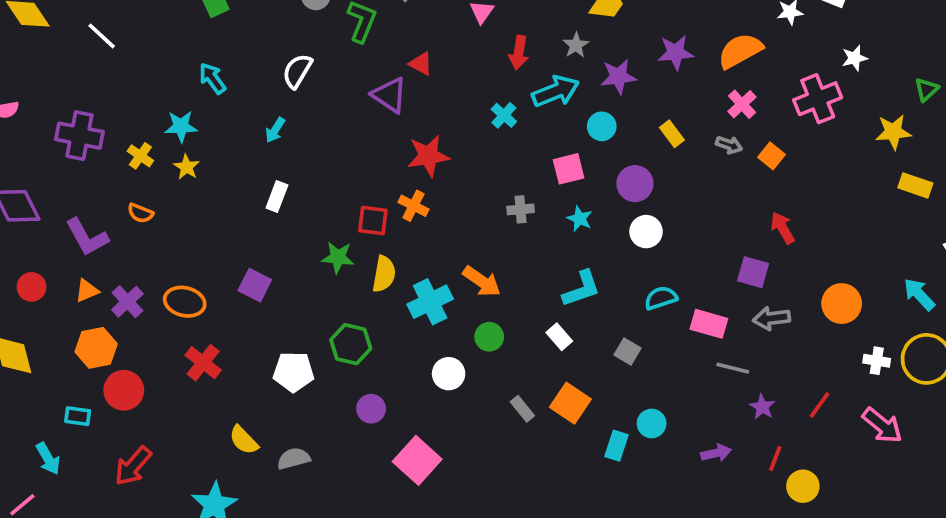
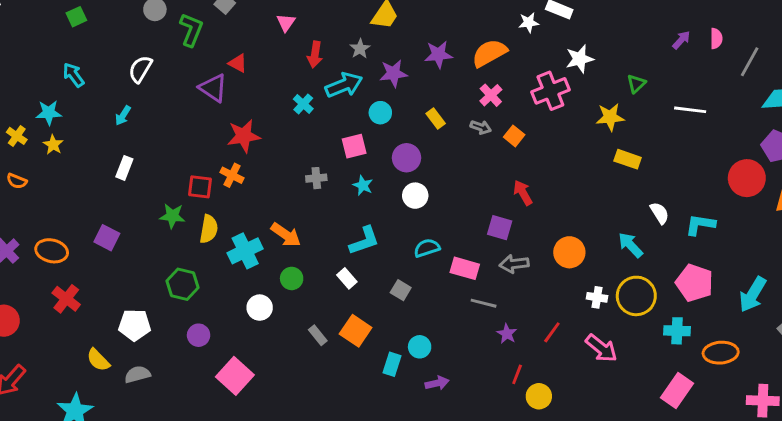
white star: (855, 58) -> (580, 59), size x1.4
white pentagon: (294, 372) -> (135, 325), moved
purple arrow: (716, 453) -> (437, 383), moved

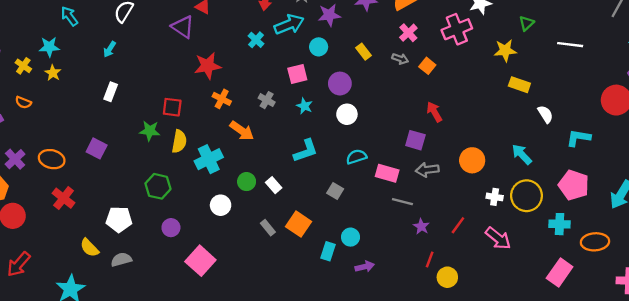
orange cross: (232, 175) -> (222, 99), moved
gray cross: (316, 178) -> (267, 100), turned 35
white semicircle: (660, 213) -> (545, 114), moved
orange arrow: (286, 235) -> (242, 131), moved
white rectangle: (347, 278) -> (274, 185), moved

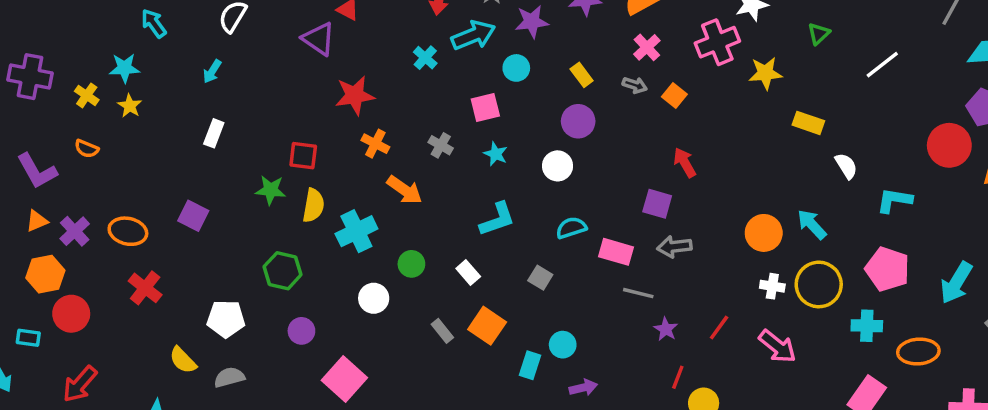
white line: (570, 45) -> (882, 65), turned -45
yellow star: (505, 50) -> (765, 73), moved
purple circle: (340, 84) -> (578, 121), moved
orange circle: (472, 160) -> (764, 233), moved
white rectangle: (274, 185) -> (468, 272), moved

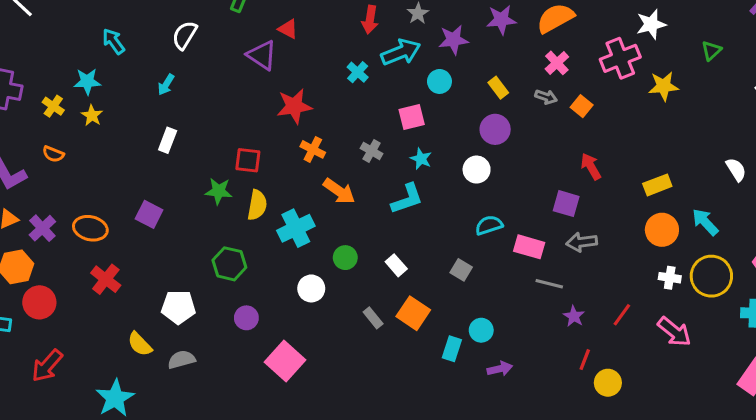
yellow rectangle: (808, 123) -> (657, 185), moved, turned -40
cyan L-shape: (497, 219) -> (407, 199), moved

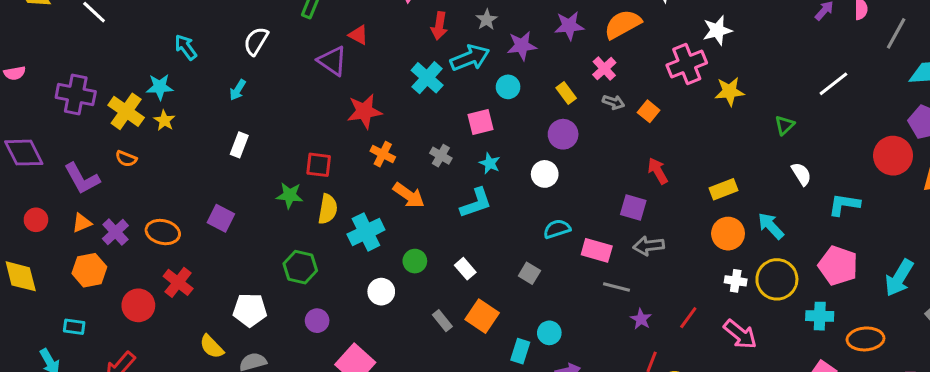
green triangle: (711, 51) -> (785, 125), moved
pink cross: (557, 63) -> (604, 69), moved
cyan cross: (358, 72) -> (427, 78), size x1.5
yellow cross: (53, 106) -> (126, 111), size x1.6
red circle: (39, 302) -> (138, 305), moved

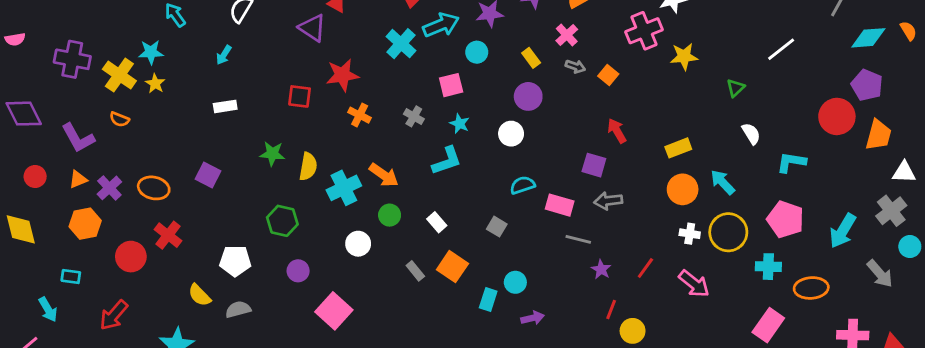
white rectangle: (239, 145) -> (225, 106), turned 60
red square: (319, 165) -> (300, 96), moved
orange arrow: (409, 195) -> (384, 175), moved

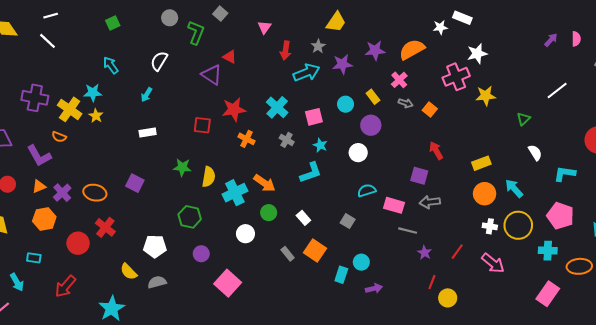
cyan cross: (401, 44) -> (277, 107), moved
cyan circle: (477, 52) -> (346, 104), moved
orange semicircle: (119, 119) -> (59, 137), moved

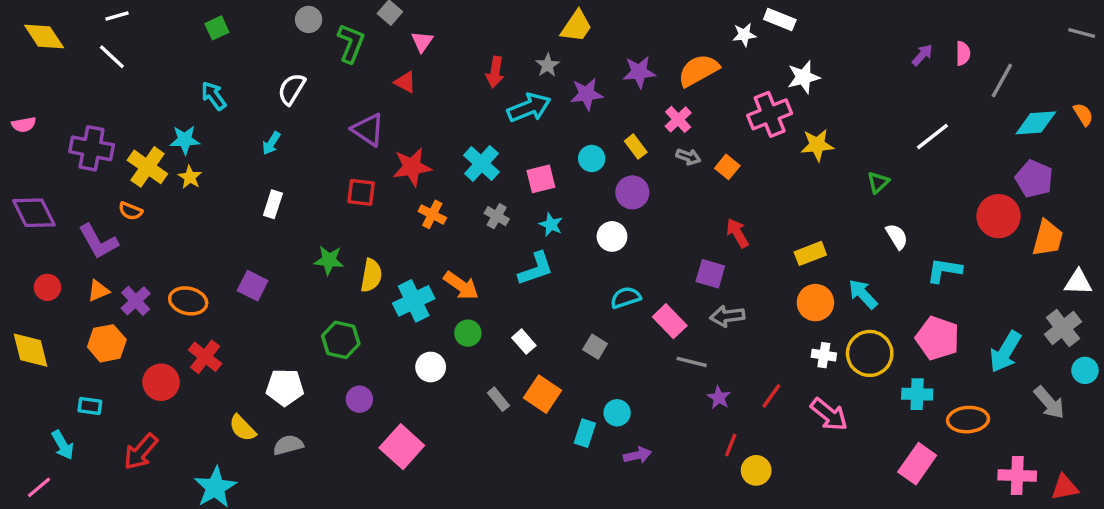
pink triangle: (264, 27) -> (422, 42), moved
purple triangle: (212, 75) -> (368, 130), moved
white rectangle: (148, 133) -> (273, 204), turned -63
pink rectangle: (394, 205) -> (670, 321), turned 30

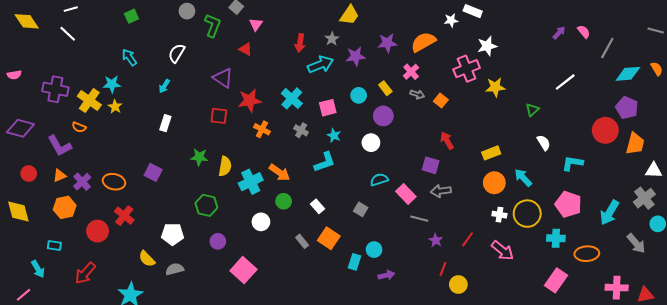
gray line: (1082, 33) -> (656, 31), moved
pink semicircle: (963, 53) -> (584, 32), turned -40
purple diamond: (34, 213) -> (20, 128), turned -48

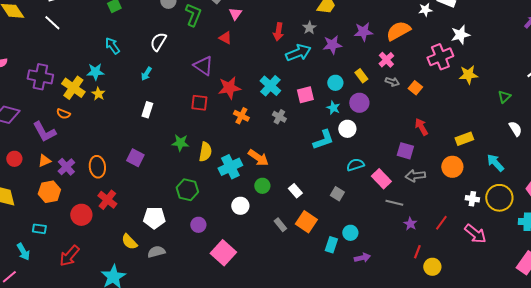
cyan star: (334, 135) -> (333, 108), moved
cyan L-shape: (325, 162) -> (323, 140), moved
orange ellipse: (114, 182) -> (97, 167), turned 70
orange circle: (494, 183) -> (452, 167), moved

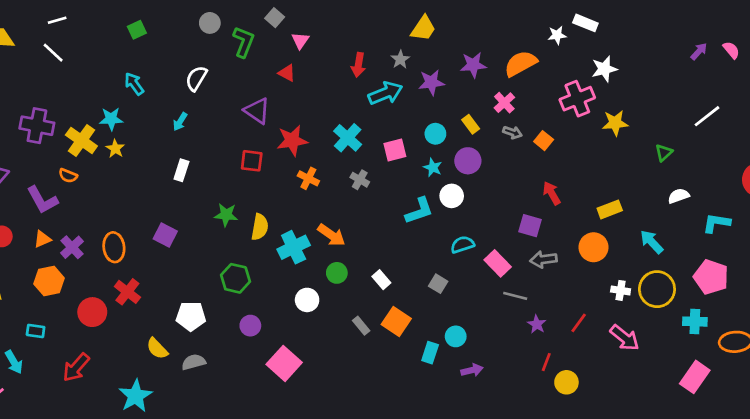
white semicircle: (515, 129) -> (679, 196), turned -77

